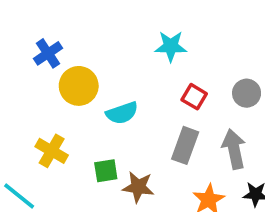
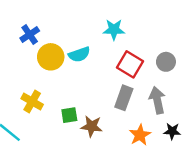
red square: (194, 97) -> (130, 64), size x1.5
cyan semicircle: (122, 113) -> (79, 54), moved

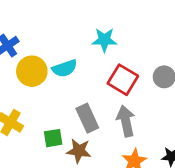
gray rectangle: (124, 98) -> (87, 118), moved, turned -45
gray arrow: (157, 100) -> (126, 121), moved

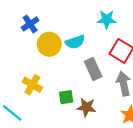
gray rectangle: (87, 118) -> (93, 69), moved

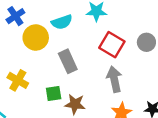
cyan semicircle: (75, 42) -> (62, 22), moved
gray rectangle: (93, 69) -> (68, 61), moved

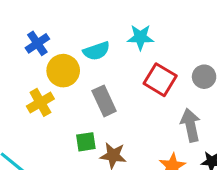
gray arrow: (114, 79) -> (190, 125), moved
yellow cross: (18, 80) -> (40, 102), moved, turned 30

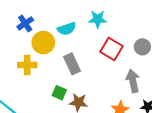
yellow cross: (40, 102) -> (27, 65), turned 30
green square: (86, 142) -> (59, 93), turned 32

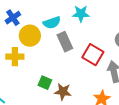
red square: (111, 49) -> (93, 55), moved
gray rectangle: (72, 64) -> (65, 42), moved

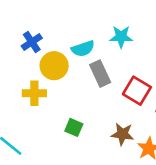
brown star: (63, 92) -> (122, 134), moved

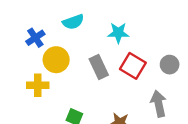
cyan semicircle: (83, 49) -> (73, 22), moved
red square: (137, 91) -> (133, 66), moved

